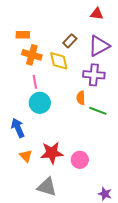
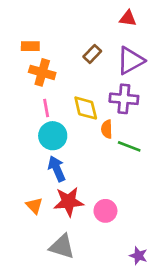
yellow diamond: (59, 61) -> (86, 108), moved
blue arrow: (18, 128) -> (57, 169), moved

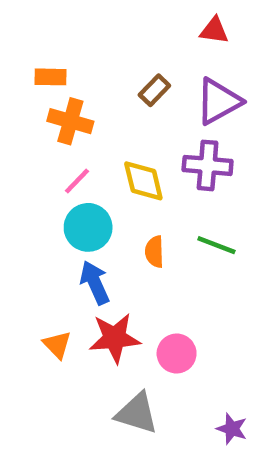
pink line: (46, 108) -> (77, 181), turned 54
orange semicircle: (107, 129) -> (154, 252), moved
gray triangle: (62, 246) -> (137, 413), moved

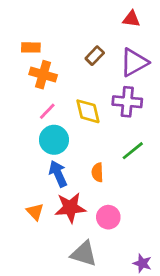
green line: (216, 245) -> (133, 151), turned -60
orange semicircle: (154, 252) -> (97, 172), moved

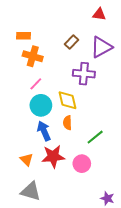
purple cross: (127, 102) -> (84, 74), moved
yellow diamond: (88, 111) -> (67, 100), moved
green line: (133, 151) -> (95, 137), moved
orange semicircle: (97, 172) -> (67, 123), moved
gray triangle: (84, 254) -> (31, 191), moved

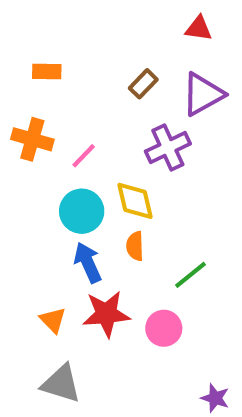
orange cross: (33, 56) -> (32, 139), moved
purple cross: (84, 74) -> (168, 148), turned -30
pink line: (36, 84) -> (84, 156), moved

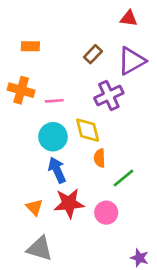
pink line: (84, 156) -> (54, 101), turned 42
orange semicircle: (135, 246) -> (100, 158), moved

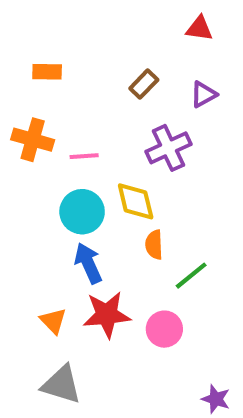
purple triangle: (132, 61) -> (203, 94), size x0.6

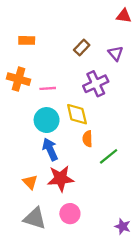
red triangle: (199, 28) -> (124, 16), moved
purple triangle: (203, 94) -> (116, 53), turned -42
pink circle: (164, 329) -> (70, 214), moved

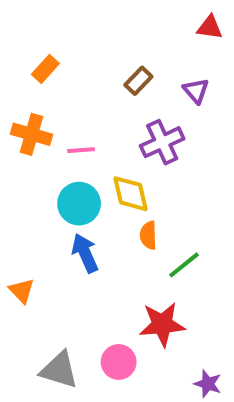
orange rectangle: (27, 40) -> (45, 69), turned -49
red star: (61, 179) -> (162, 324), moved
orange triangle: (30, 182) -> (22, 291), moved

